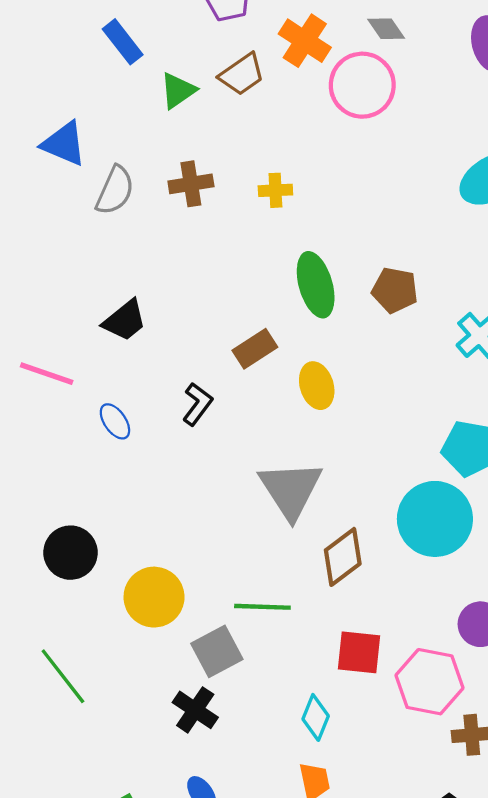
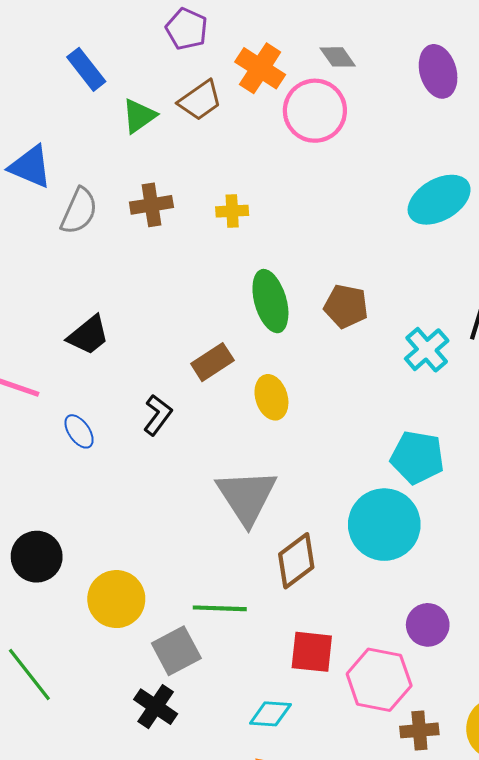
cyan diamond: (316, 717) -> (270, 714), turned 72

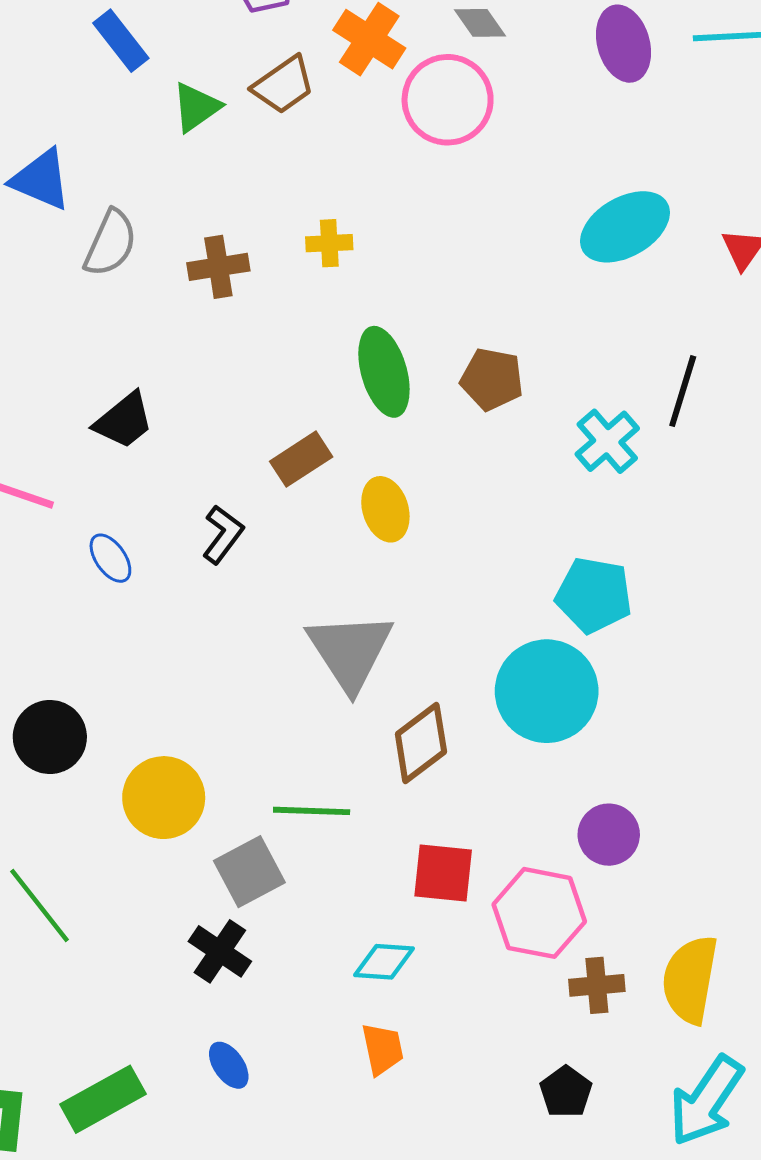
brown cross: (151, 205) -> (218, 267), moved

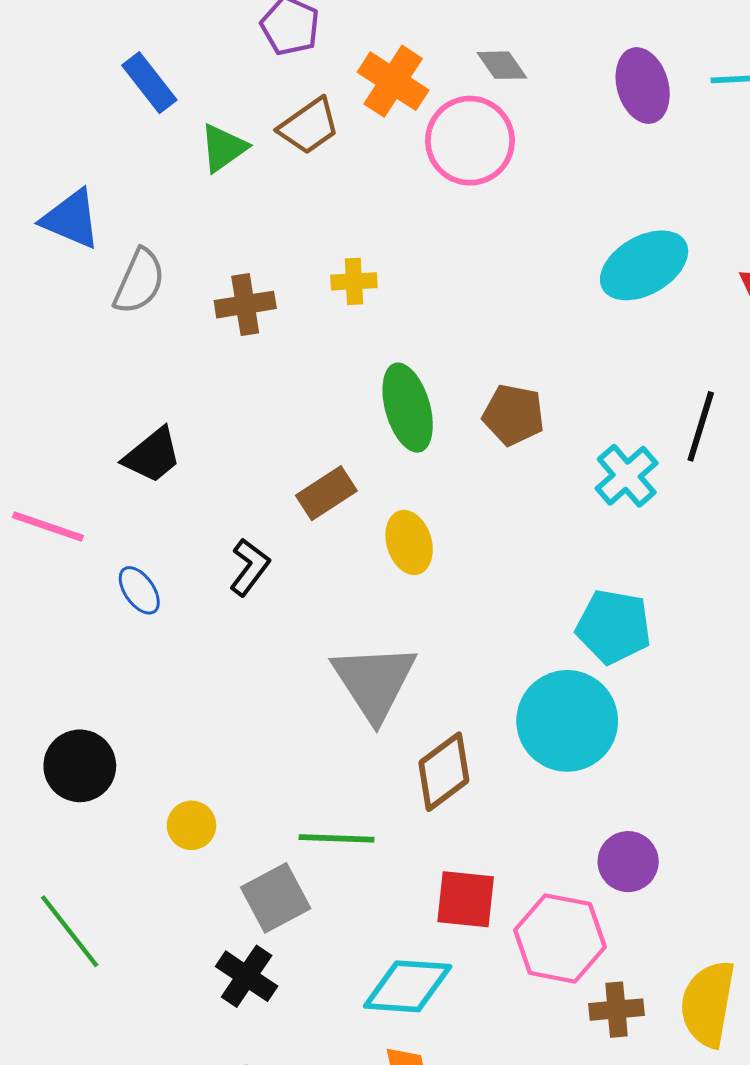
yellow circle: (164, 798) -> (191, 825), size x0.6
cyan diamond: (384, 962) -> (408, 986), size x1.5

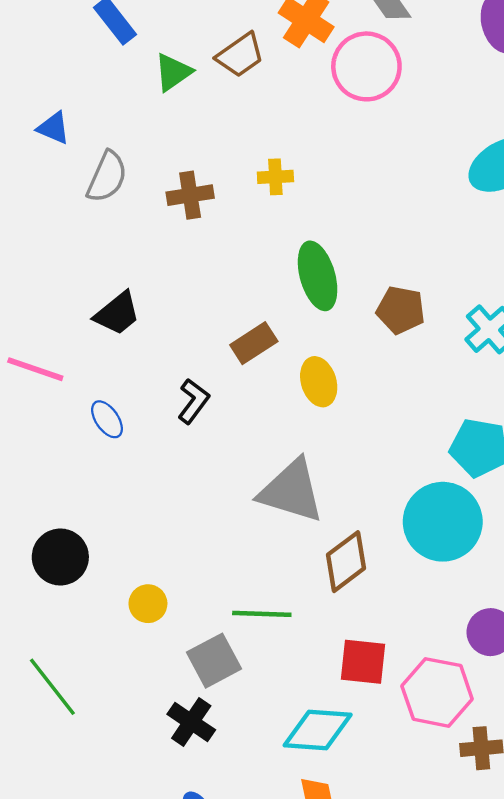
blue triangle: (71, 219) -> (53, 128), size x0.7
brown pentagon: (514, 415) -> (401, 310), moved
gray triangle: (374, 682) -> (291, 491), turned -40

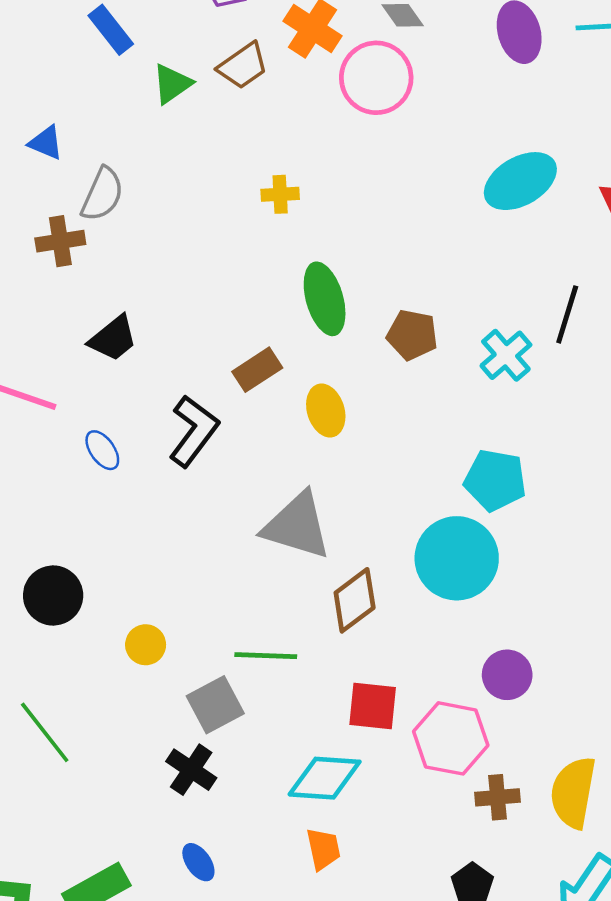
brown cross: (190, 195) -> (60, 241), moved
black L-shape: (193, 401) -> (194, 431), size x1.5

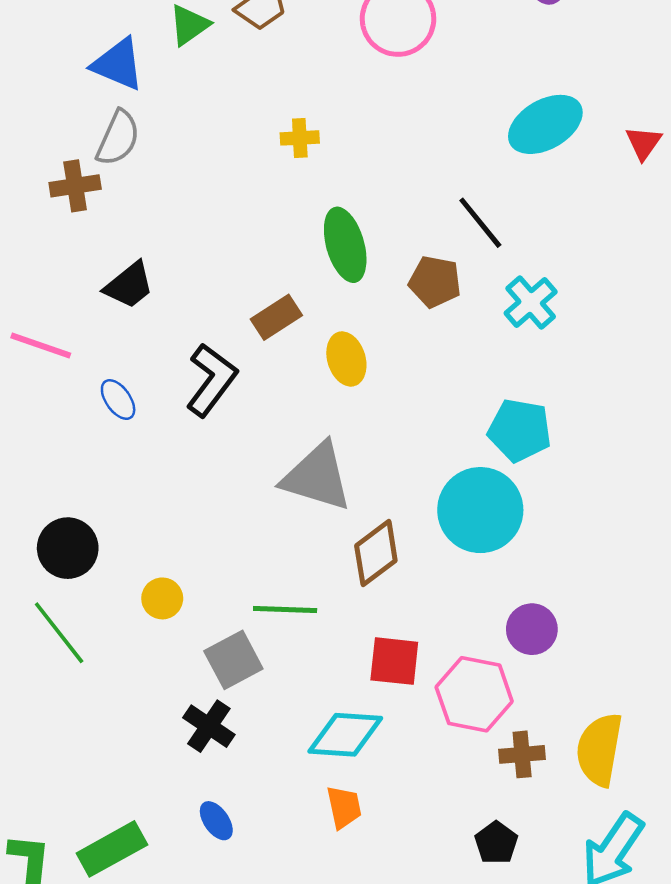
blue triangle: (46, 143) -> (118, 64), moved, size x1.5
black line: (567, 314) -> (480, 223), moved, turned -56
green line: (45, 732) -> (59, 633), moved

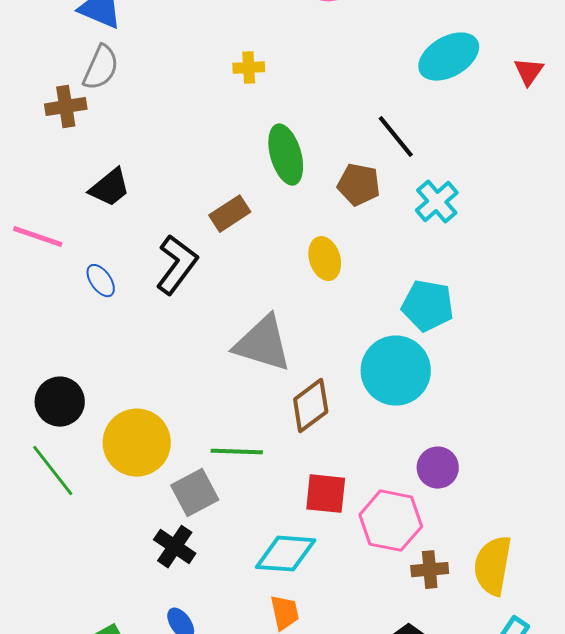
yellow ellipse: (346, 359) -> (325, 259), moved
yellow circle: (162, 598) -> (137, 443), size x2.0

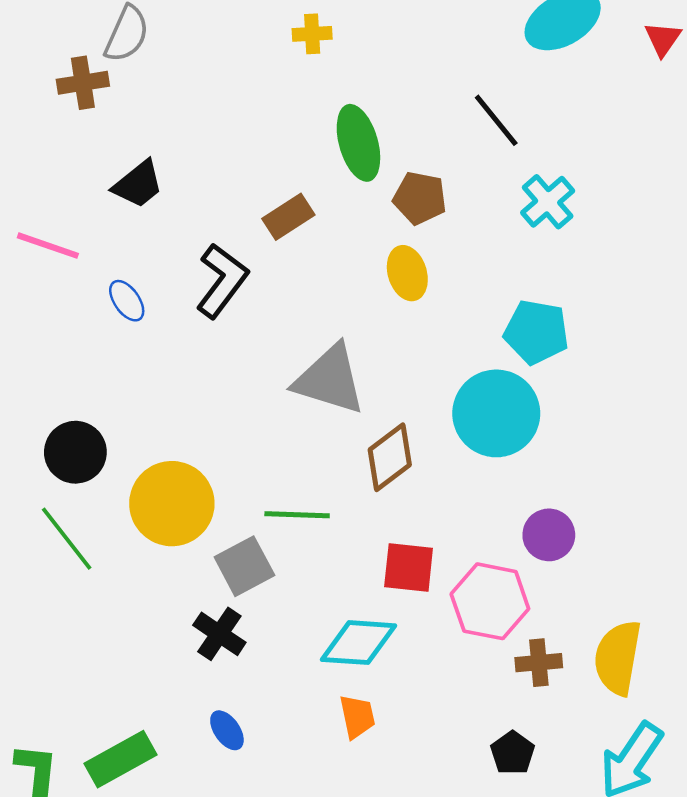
brown pentagon: (359, 185) -> (420, 198), moved

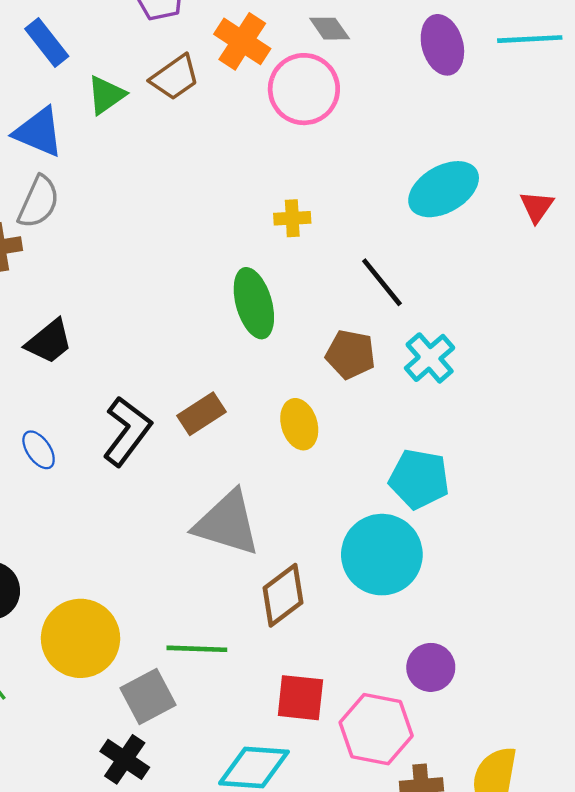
yellow cross: (312, 34) -> (292, 218), moved
brown pentagon: (420, 198) -> (350, 354), moved
brown rectangle: (288, 217) -> (202, 414), moved

